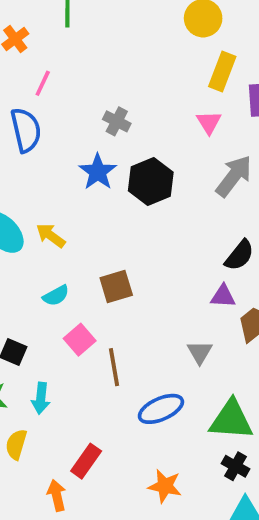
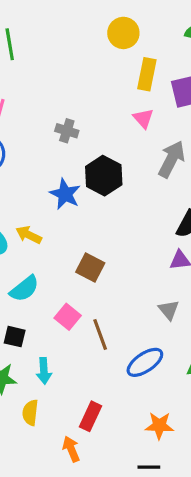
blue star: (98, 172) -> (65, 194), moved
brown square: (116, 287) -> (90, 268), turned -36
cyan semicircle: (56, 296) -> (24, 289), moved, size x1.4

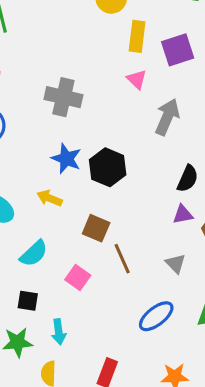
gray cross: (67, 131) -> (63, 97), size x1.6
black hexagon: (104, 176) -> (108, 167), moved
yellow arrow: (29, 235) -> (49, 198), moved
brown line: (100, 334) -> (122, 259), moved

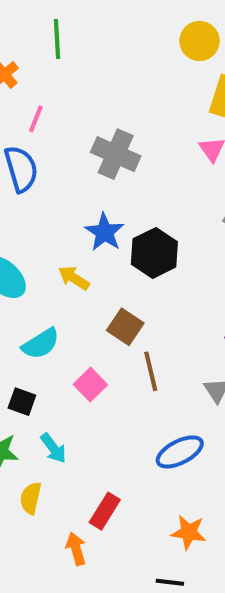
cyan arrow: (59, 332) -> (53, 448), turned -40

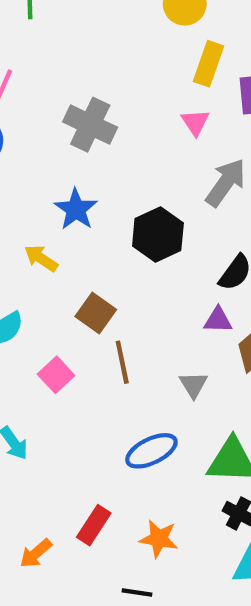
black hexagon: (154, 253) -> (158, 235), moved
red rectangle: (105, 511) -> (94, 525), moved
orange arrow: (76, 549) -> (36, 553), turned -116

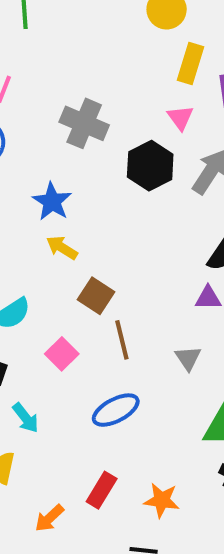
blue star: (76, 209) -> (52, 202), moved
black hexagon: (158, 235) -> (150, 166), moved
yellow arrow: (41, 258) -> (62, 248), moved
blue ellipse: (151, 451) -> (116, 410), moved

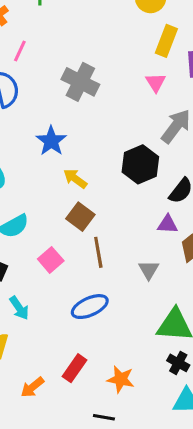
black hexagon: (150, 166) -> (140, 164), moved
yellow arrow: (62, 248) -> (75, 179), moved

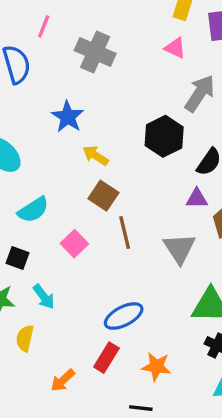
pink line: (20, 51) -> (44, 26), moved
pink triangle: (156, 82) -> (175, 48), turned -30
gray triangle: (149, 270) -> (180, 248), size x1.5
blue ellipse: (90, 307) -> (124, 316), moved

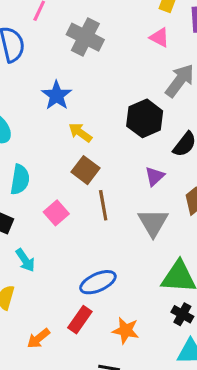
purple triangle: (197, 198) -> (155, 176), moved, turned -45
cyan semicircle: (33, 210) -> (20, 179), turned -52

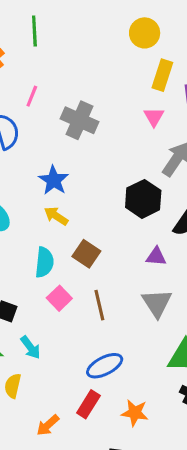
pink triangle: (159, 37) -> (154, 117), turned 35
yellow arrow: (80, 133) -> (56, 216), moved
purple triangle: (155, 176) -> (156, 257), turned 50
cyan semicircle: (20, 179) -> (44, 262), moved
brown line: (103, 205) -> (99, 305), moved

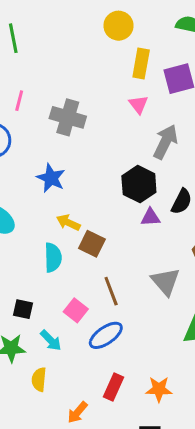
yellow arrow: (56, 216) -> (68, 223), moved
purple triangle: (156, 257) -> (150, 217), moved
pink square: (59, 298) -> (76, 310), moved
blue ellipse: (105, 366) -> (106, 335), moved

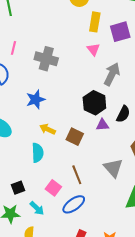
blue star: (51, 178) -> (36, 99), turned 30
brown square: (92, 244) -> (75, 137), moved
black square: (23, 309) -> (18, 188), turned -32

